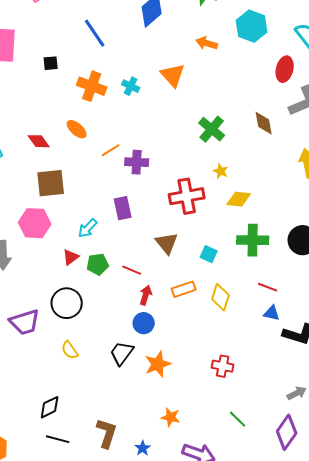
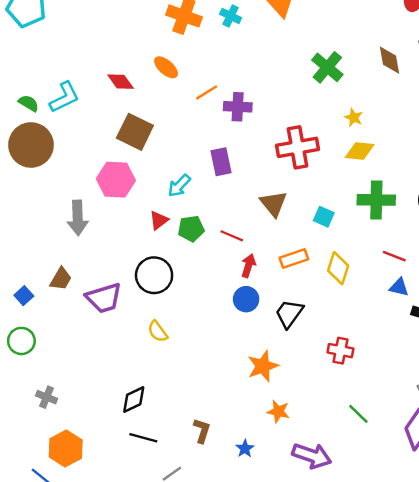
yellow star: (221, 171) -> (354, 118), moved
brown square: (51, 183) -> (135, 132), turned 32
black trapezoid: (122, 353) -> (289, 313), moved
orange star: (158, 364) -> (263, 366), moved
brown L-shape: (107, 433) -> (202, 431), size x0.7

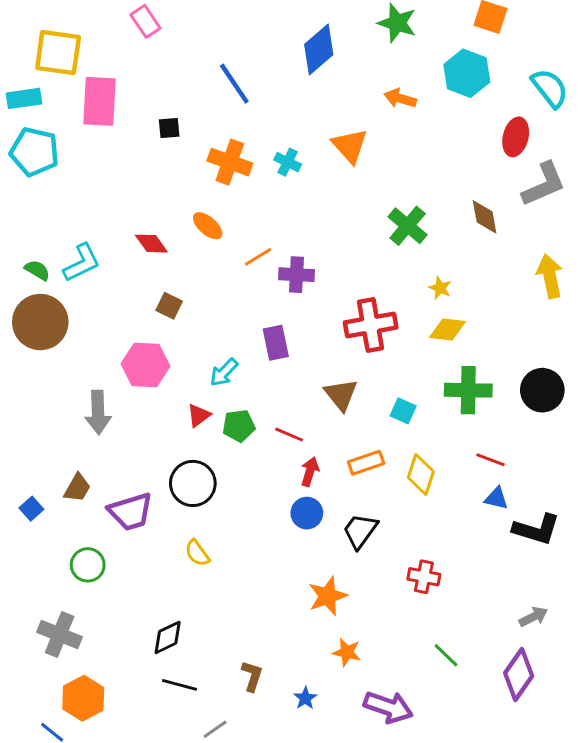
brown square: (135, 132) -> (169, 306), size x0.6
green circle: (21, 341) -> (88, 565), moved
gray cross: (47, 397) -> (60, 635), size x1.6

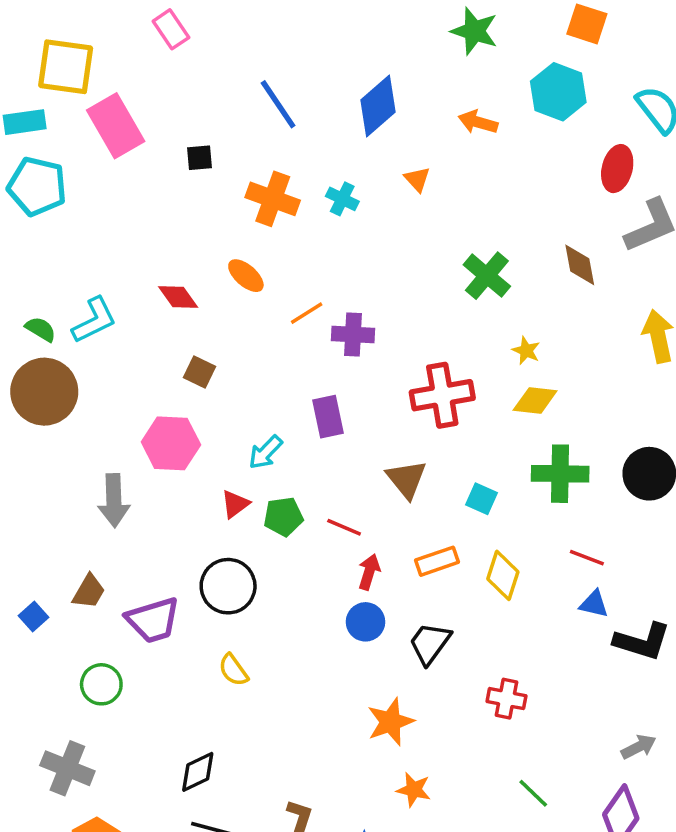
blue diamond: (319, 50) -> (378, 106), moved
pink rectangle: (100, 101) -> (116, 126), turned -33
orange triangle: (350, 146) -> (417, 179), size x0.6

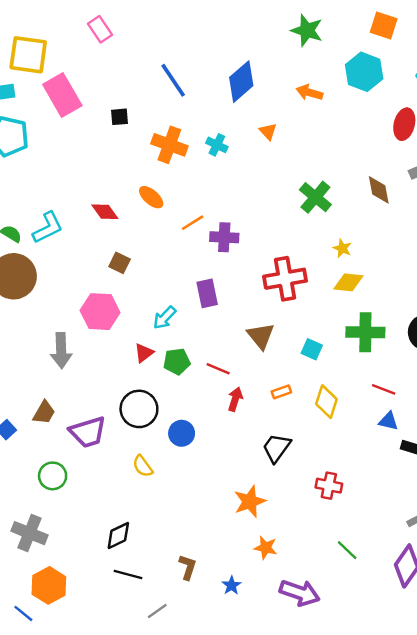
orange rectangle: (437, 561) -> (281, 392), size x0.7
blue circle: (366, 622) -> (182, 433), moved

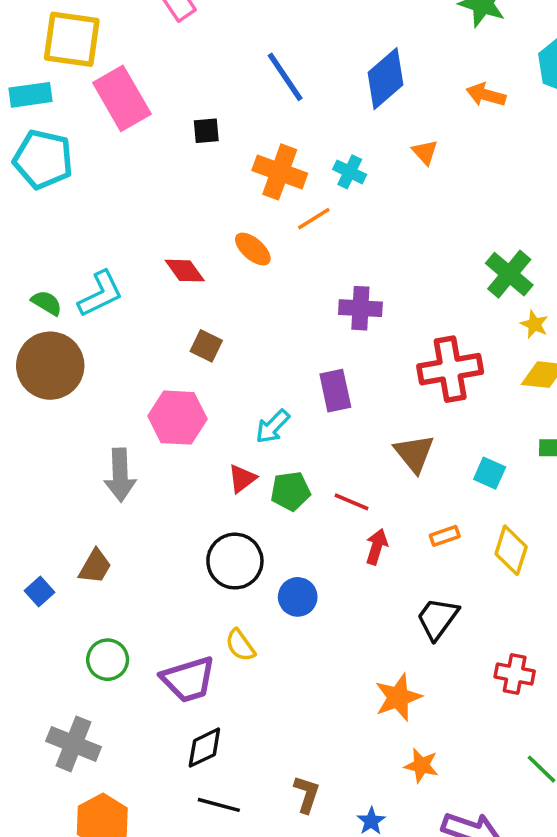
green cross: (315, 197) -> (509, 274), moved
orange line: (193, 223) -> (314, 219), moved
purple trapezoid: (88, 432) -> (188, 679), moved

